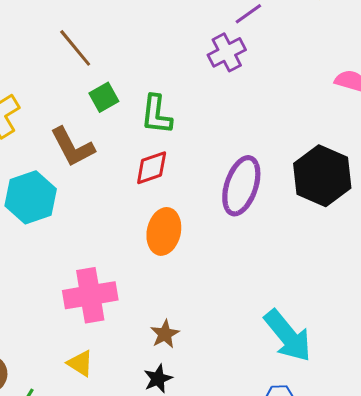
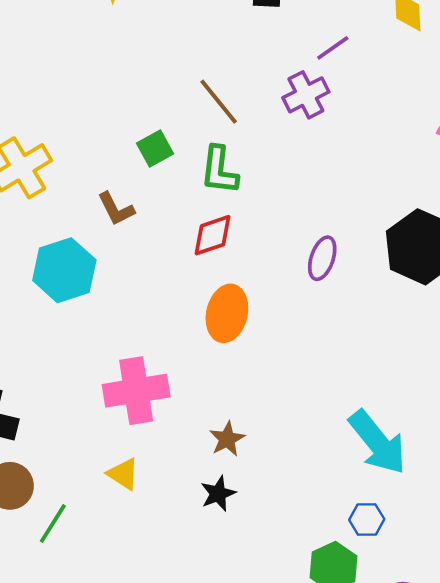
brown line: (75, 48) -> (219, 102), moved
brown L-shape: (73, 147) -> (116, 209), size x0.7
purple ellipse: (241, 186) -> (322, 258), size x0.6

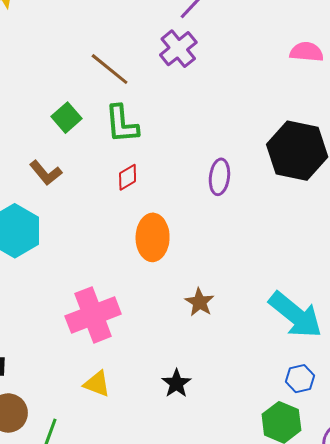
red diamond: (213, 235) -> (128, 177), size x0.7
brown star: (227, 439) -> (200, 302), moved

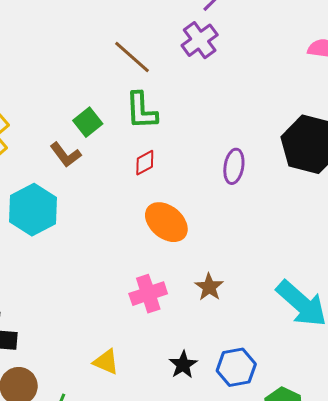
green square: (67, 118) -> (88, 122), moved
orange ellipse: (153, 237) -> (166, 222), turned -54
pink cross: (93, 315) -> (148, 294), moved, size x0.7
blue hexagon: (300, 379) -> (236, 367), moved, size x1.4

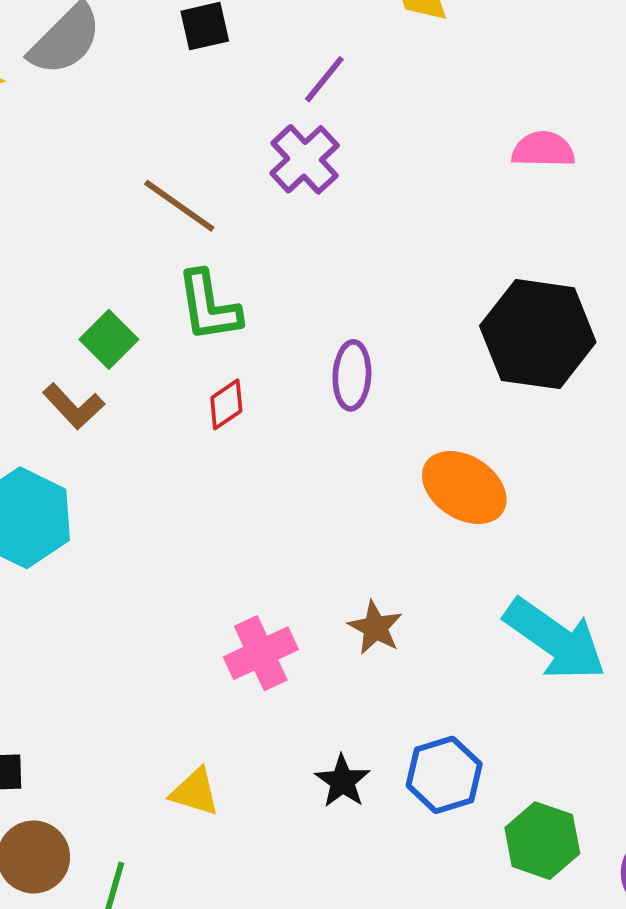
purple ellipse: (234, 166) -> (352, 375), moved
orange ellipse: (166, 222) -> (464, 488), moved

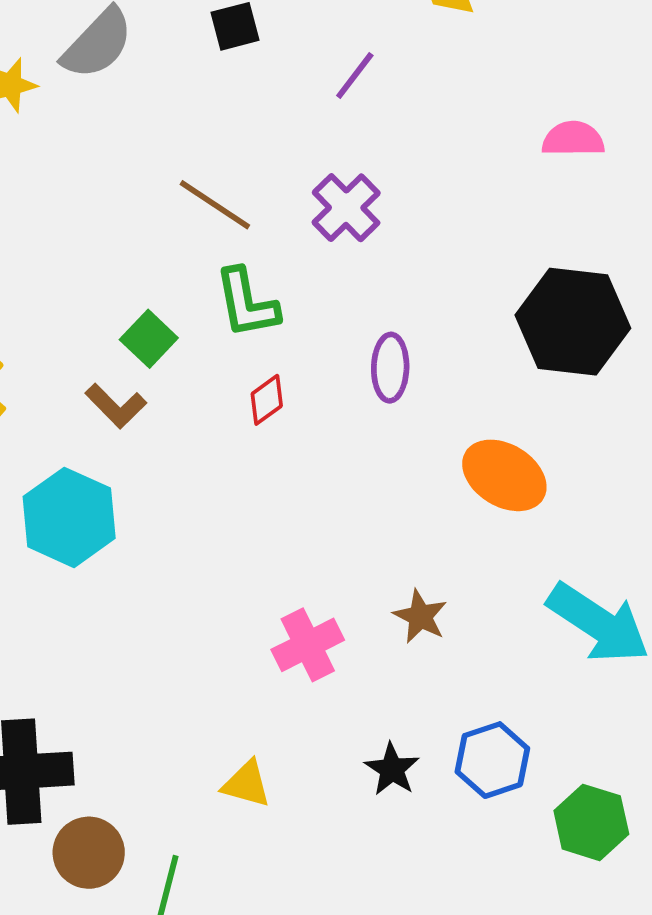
purple cross: (305, 159) -> (346, 208), moved

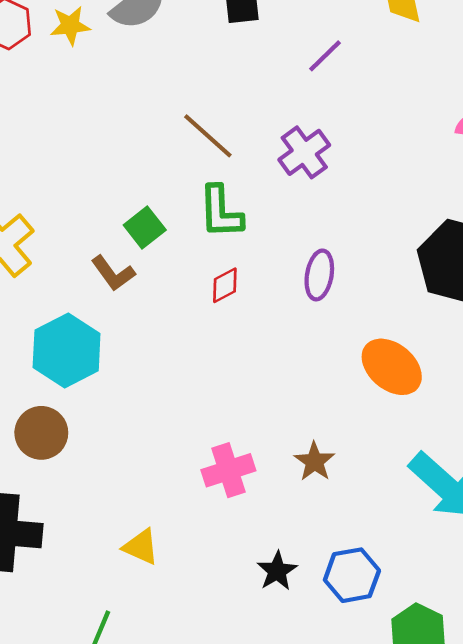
yellow triangle: (246, 784) -> (141, 547), moved
brown circle: (89, 853) -> (41, 433), moved

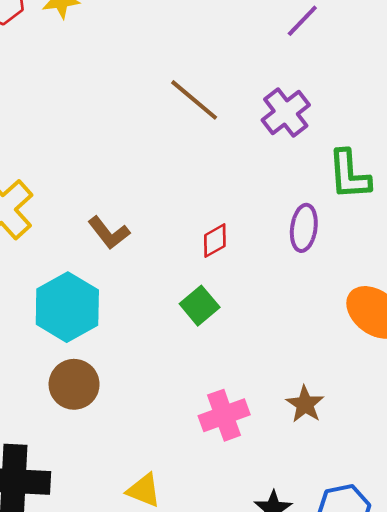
green L-shape: (221, 212) -> (349, 175), moved
green square: (145, 227) -> (200, 306), moved
brown circle: (41, 433) -> (74, 384), moved

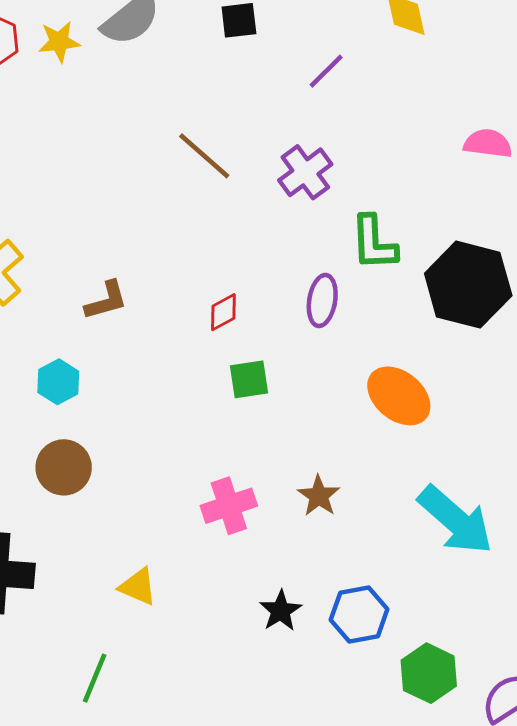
brown L-shape: (109, 233) -> (106, 301), turned -69
green square: (200, 306) -> (249, 379), moved, turned 30
cyan hexagon: (67, 307) -> (58, 382), size x0.6

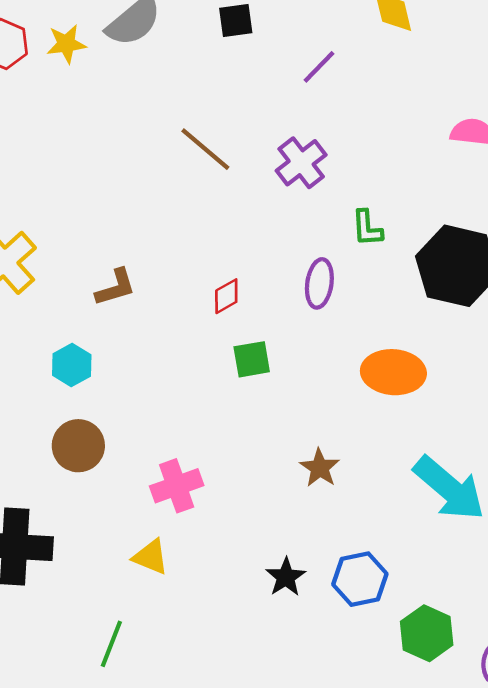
green L-shape: (374, 243) -> (367, 228), size x0.7
orange ellipse: (399, 396) -> (393, 372), turned -34
pink cross: (229, 506) -> (177, 486), moved

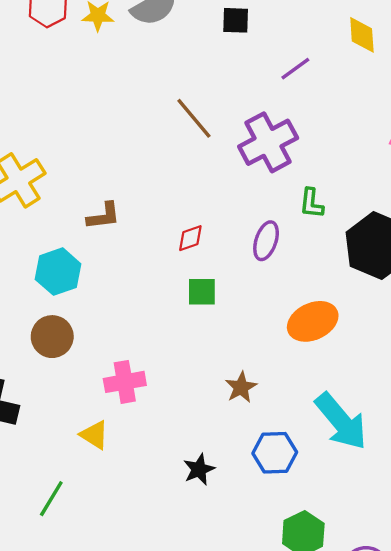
purple cross: (301, 163) -> (268, 142), size x1.4
cyan hexagon: (72, 365) -> (58, 272), size x1.4
orange ellipse: (393, 372) -> (313, 321), turned -39
blue hexagon: (360, 579) -> (275, 453), moved

